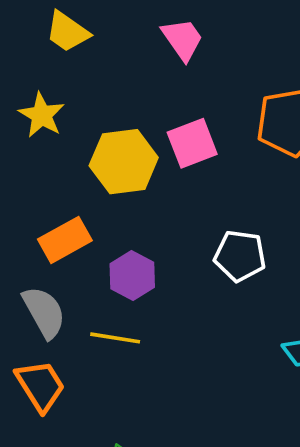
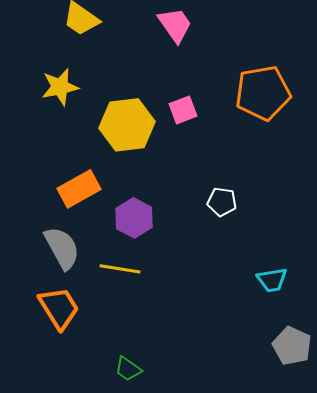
yellow star: (42, 115) -> (60, 87), turned 30
pink square: (192, 143) -> (183, 110), size x0.7
white pentagon: (240, 256) -> (222, 202), size x0.7

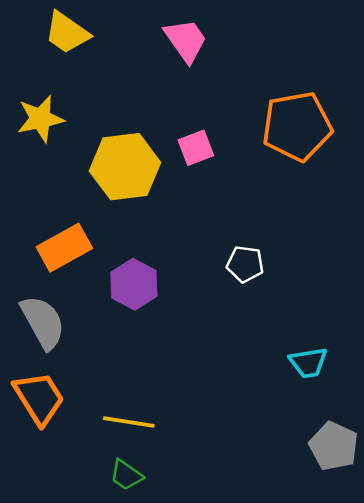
yellow line: (120, 269) -> (129, 422), moved

